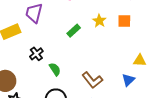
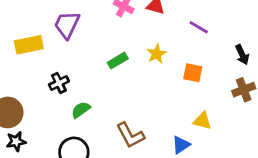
orange square: (124, 21) -> (193, 73), moved
green semicircle: (55, 69) -> (81, 110), turned -104

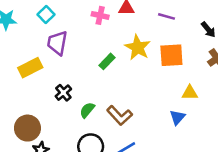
yellow star: (157, 54) -> (138, 47), size x1.5
orange square: (193, 73) -> (171, 55), size x1.5
brown L-shape: (130, 135) -> (120, 115), moved

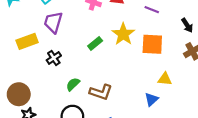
black cross: (63, 93) -> (54, 58), moved
brown L-shape: (120, 115) -> (101, 92), turned -35

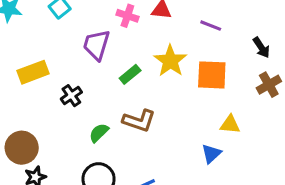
purple trapezoid: (53, 22) -> (96, 45), moved
brown L-shape: (101, 92) -> (139, 121), moved

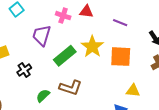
green rectangle: (130, 74) -> (65, 56), size x1.5

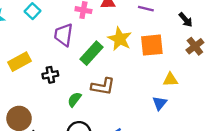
black cross: (24, 70) -> (50, 75), turned 32

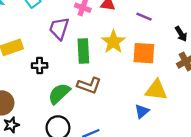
green rectangle: (91, 53) -> (83, 51), turned -55
yellow triangle: (170, 80) -> (156, 90), size x1.5
green semicircle: (74, 99) -> (59, 94), size x1.5

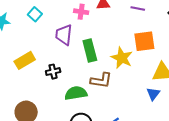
yellow star: (113, 42) -> (122, 58), moved
green semicircle: (59, 94) -> (76, 93), turned 45

